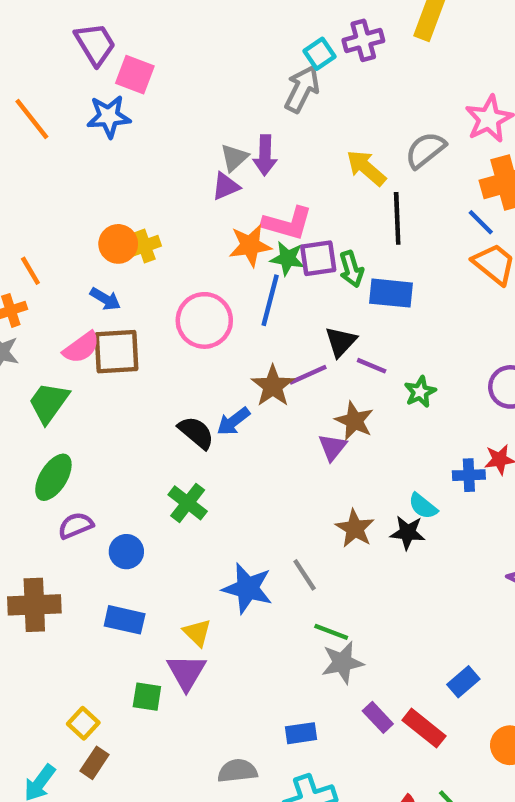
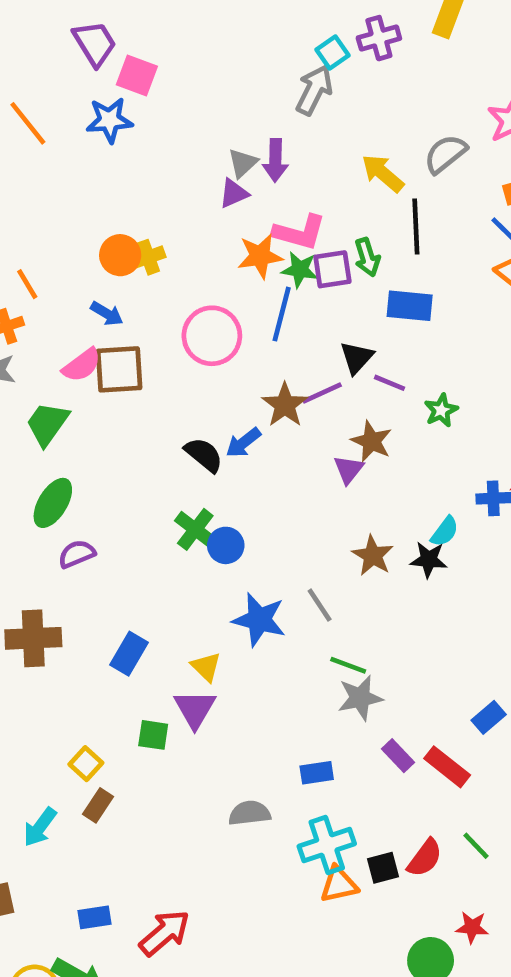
green arrow: (351, 269) -> (367, 257), moved
cyan semicircle: (423, 506) -> (445, 531), turned -92
blue circle: (126, 552) -> (226, 545), moved
blue rectangle: (125, 620) -> (129, 654), turned -72

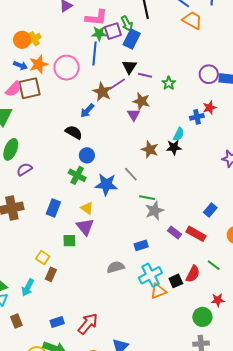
orange star: (260, 256) -> (39, 64), moved
blue rectangle: (410, 306) -> (132, 39), moved, turned -60
black semicircle: (204, 455) -> (74, 132), moved
green cross: (195, 529) -> (77, 175), moved

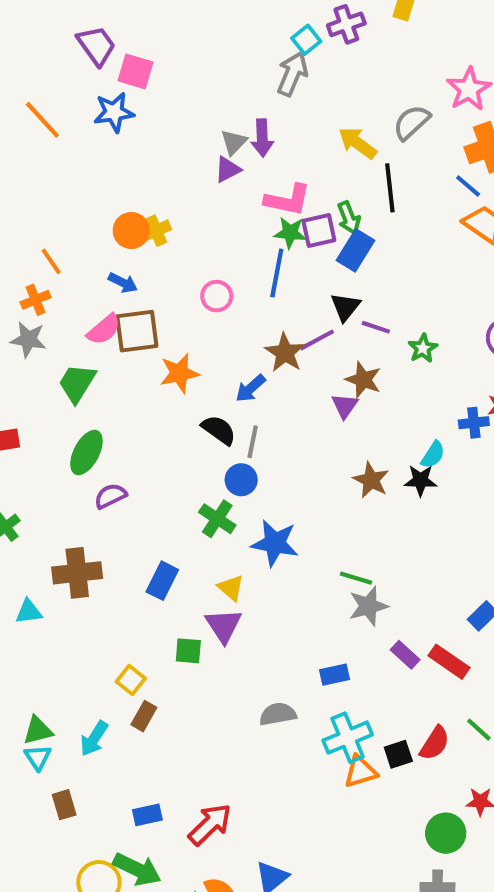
orange star: (39, 64) -> (179, 373), moved
pink circle: (67, 68) -> (217, 296), size x0.6
gray line: (131, 174) -> (253, 442), moved, turned 49

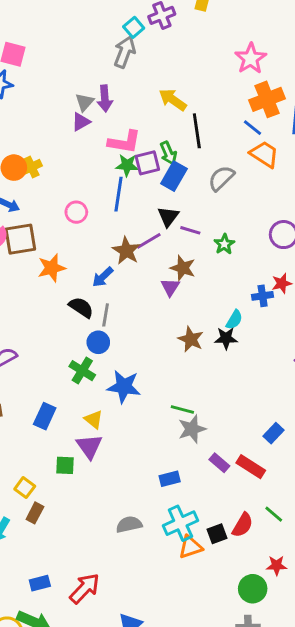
gray semicircle: (412, 122) -> (221, 178), moved
gray semicircle: (278, 714) -> (129, 524), moved

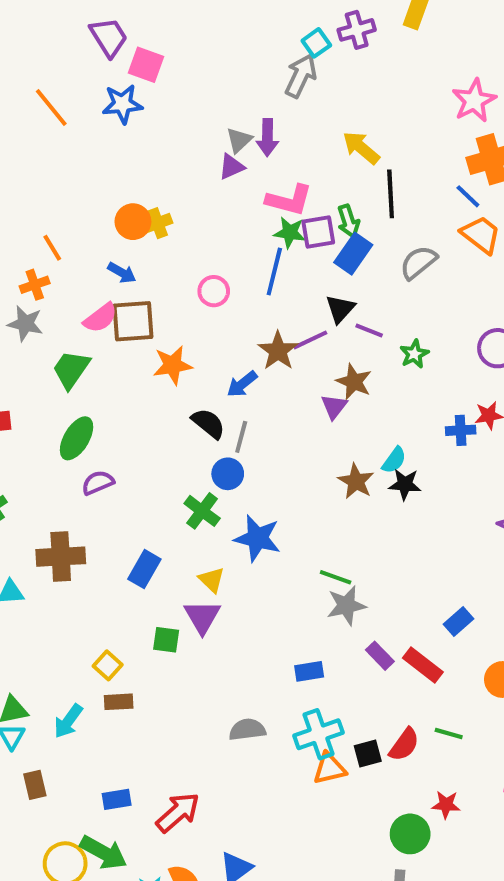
cyan semicircle: (234, 320) -> (394, 460), moved
brown rectangle: (35, 513) -> (119, 702), turned 54
green line: (274, 514) -> (449, 733), turned -30

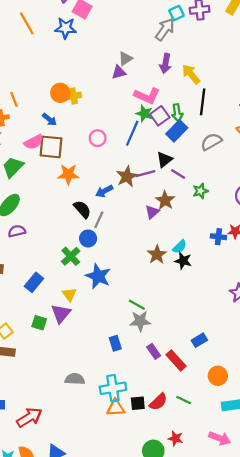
purple arrow: (267, 138) -> (165, 63), moved
purple square: (318, 232) -> (160, 116), turned -36
blue rectangle: (309, 671) -> (115, 343), moved, turned 72

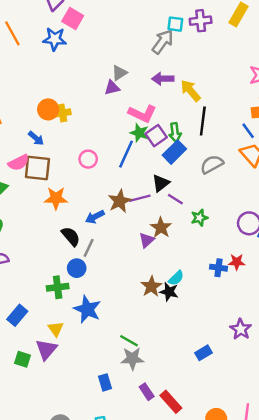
cyan square: (176, 13) -> (175, 24), turned 32
purple arrow: (165, 63) -> (163, 79), turned 78
green cross: (71, 256) -> (58, 287), turned 36
black star: (183, 261) -> (169, 292), moved
blue rectangle: (199, 340) -> (203, 353), moved

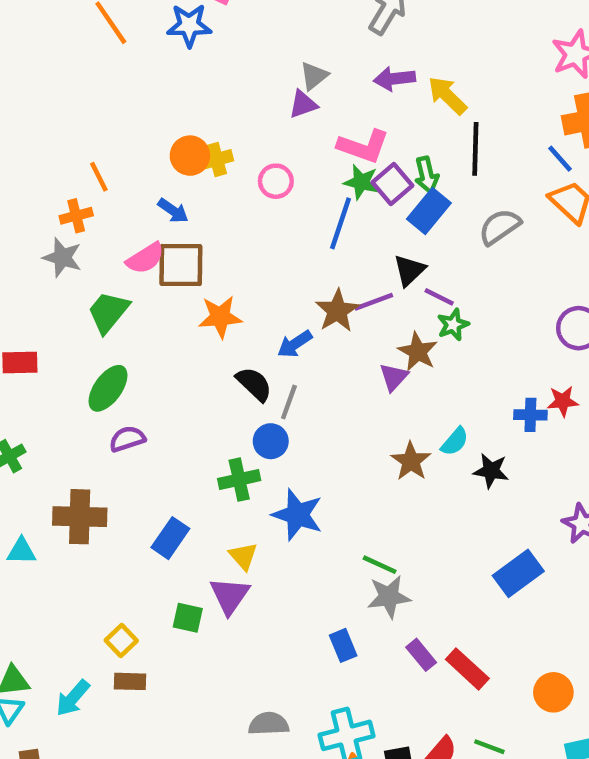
pink circle: (88, 159) -> (276, 181), moved
green star: (199, 218) -> (453, 325), moved
black star: (169, 292) -> (491, 471), moved
blue rectangle: (203, 353) -> (518, 573), size x1.5

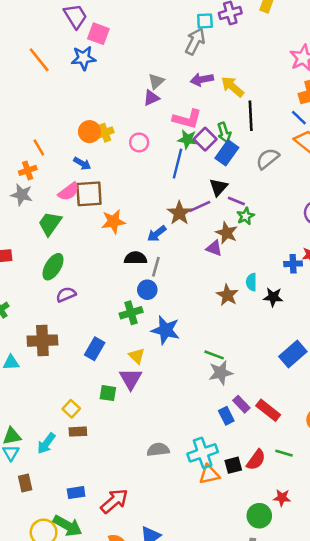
purple triangle: (394, 377) -> (214, 248), turned -48
black semicircle: (254, 384) -> (135, 258), turned -40
cyan semicircle: (455, 442) -> (251, 282), turned 144
blue rectangle: (343, 645) -> (226, 416), moved

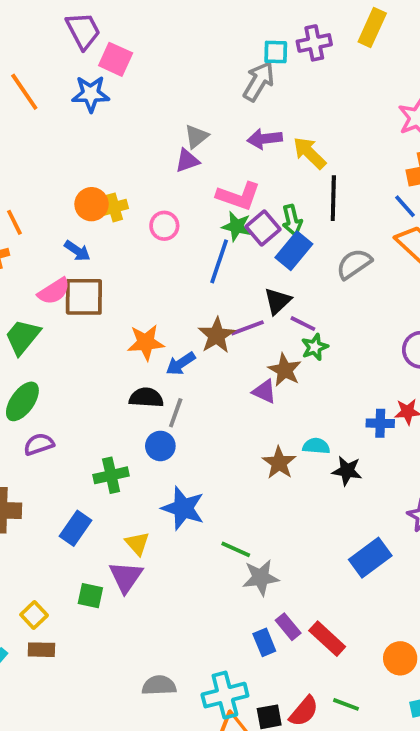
orange star: (113, 222) -> (146, 342), moved
cyan semicircle: (251, 282) -> (316, 446), turned 90
green cross: (131, 313) -> (111, 475), moved
green line: (214, 355) -> (236, 549), moved

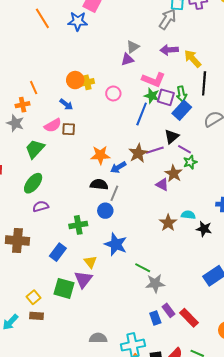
purple square: (263, 228) -> (166, 97), turned -36
brown square: (84, 297) -> (69, 129), size x0.6
green square: (90, 596) -> (64, 288), size x1.5

